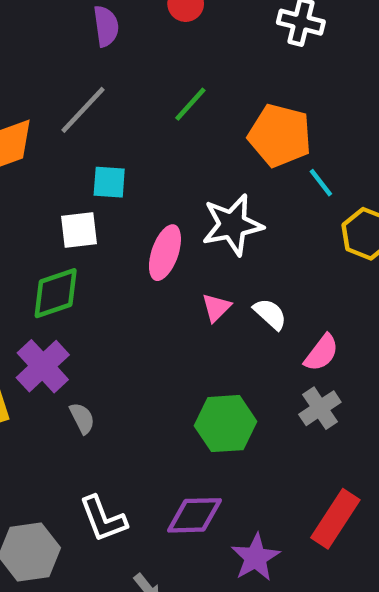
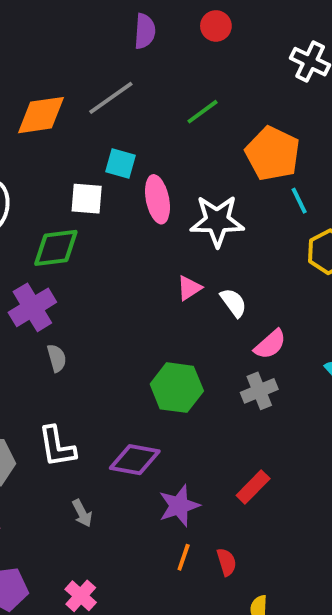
pink ellipse: (165, 253) -> (157, 199), moved, turned -42
red rectangle: (335, 519) -> (253, 487), size x0.7

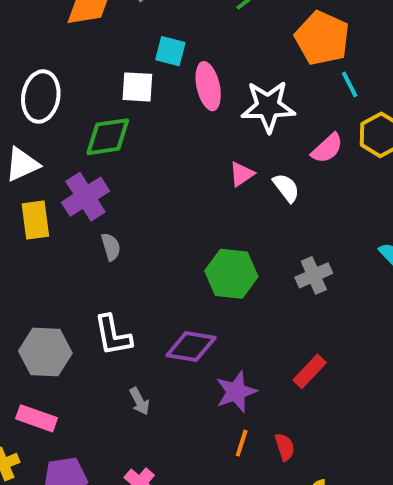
pink semicircle: (270, 344) -> (327, 148), moved

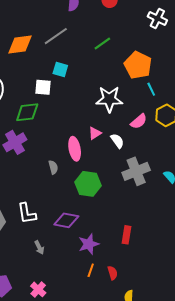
pink ellipse: (208, 86) -> (75, 149), moved
gray semicircle: (111, 247) -> (53, 167), moved
gray cross: (314, 275) -> (136, 171), moved, size x1.5
red rectangle: (310, 371) -> (126, 235), turned -36

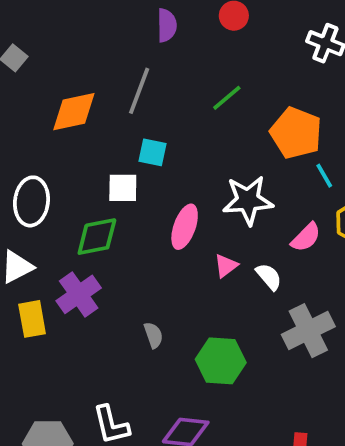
gray line: (56, 36) -> (139, 91), turned -30
pink ellipse: (75, 149) -> (185, 227), moved, turned 35

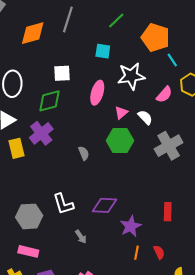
cyan square: (152, 152) -> (103, 51), moved
green hexagon: (221, 361) -> (120, 141), moved

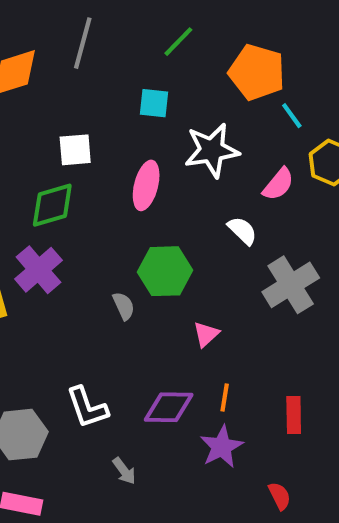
pink triangle: (121, 113) -> (206, 334), moved
green hexagon: (120, 141) -> (165, 271), moved
orange line: (136, 253) -> (225, 398), moved

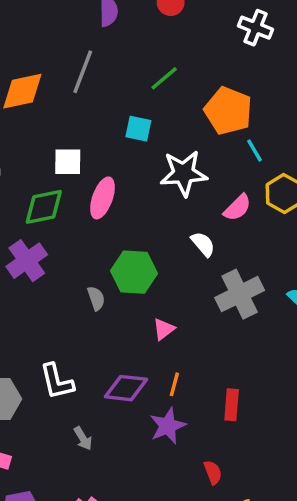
pink ellipse: (146, 185) -> (102, 198), moved

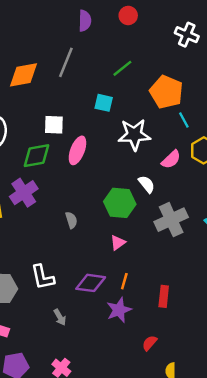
green hexagon: (134, 272) -> (120, 203), moved
red semicircle: (213, 472) -> (150, 343), turned -119

